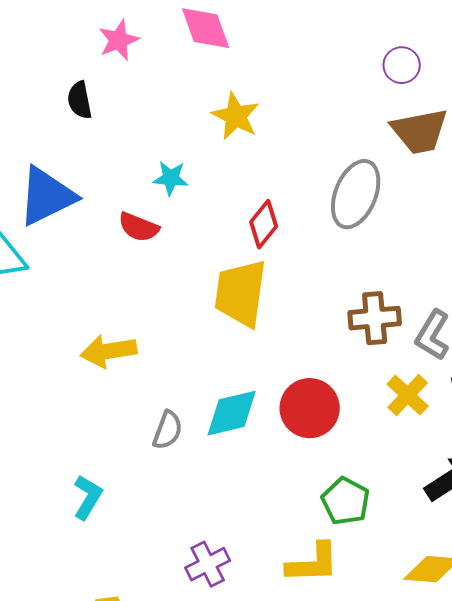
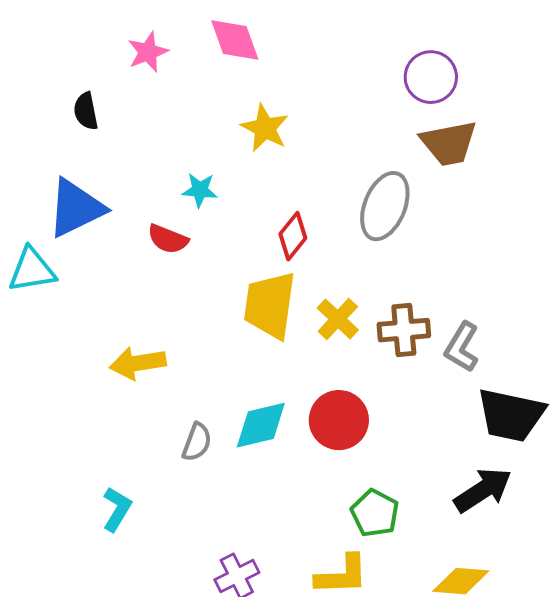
purple circle: (402, 65) -> (431, 77), size x1.4
black semicircle: (80, 100) -> (86, 111), moved
yellow cross: (408, 395) -> (338, 319), moved

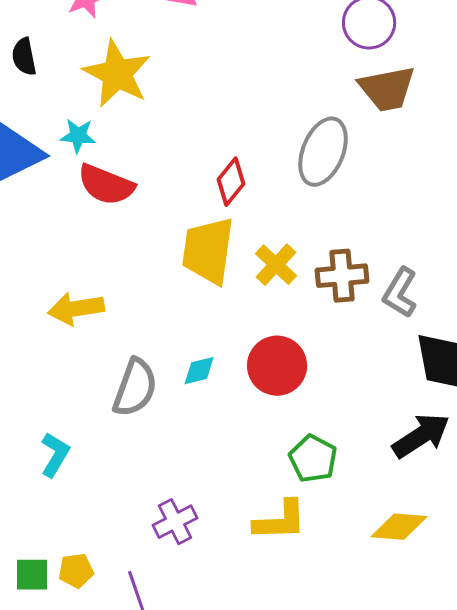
yellow star: (265, 128) -> (117, 74), moved, size x1.4
cyan star: (200, 190) -> (78, 136), moved
red semicircle: (168, 239) -> (106, 185), size x1.4
cyan diamond: (261, 425) -> (199, 371), size x0.6
gray semicircle: (197, 442) -> (135, 388), size x1.5

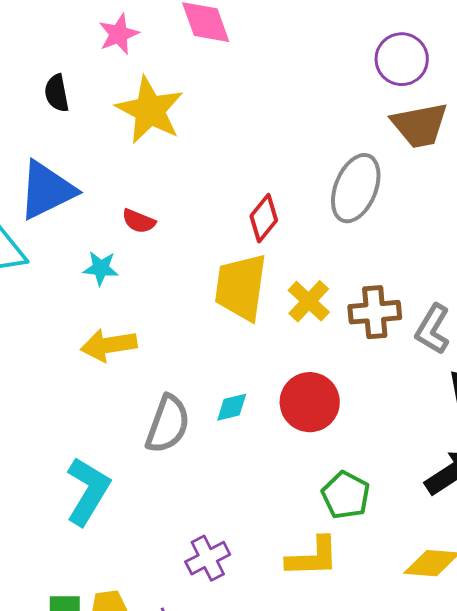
cyan star: (78, 136) -> (101, 268), moved
red semicircle: (106, 185) -> (139, 221), size x0.6
cyan L-shape: (55, 455) -> (88, 491), size x1.5

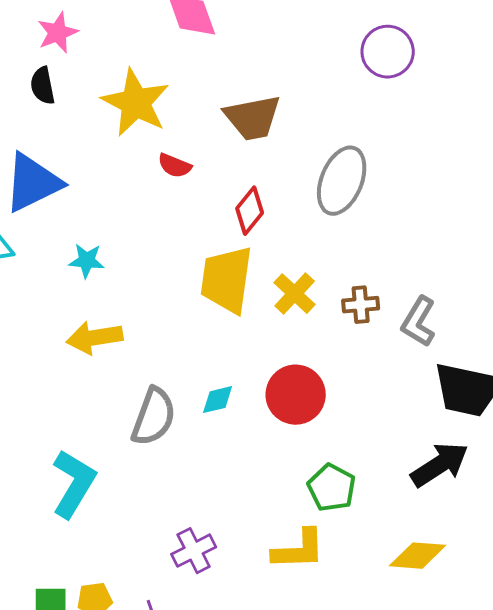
pink star: (119, 34) -> (58, 33), moved
brown trapezoid: (420, 125) -> (253, 118), moved
red semicircle: (139, 221) -> (175, 166), moved
brown cross: (375, 312) -> (361, 305), size x0.7

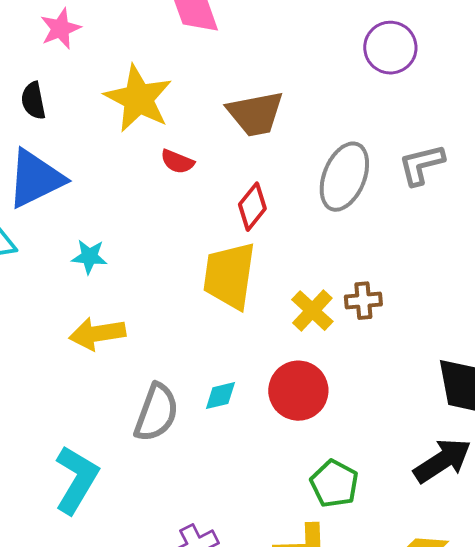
black semicircle: (43, 86) -> (33, 101), moved
yellow cross: (295, 294) -> (312, 311), moved
gray L-shape: (419, 322) -> (421, 165), moved, turned 45

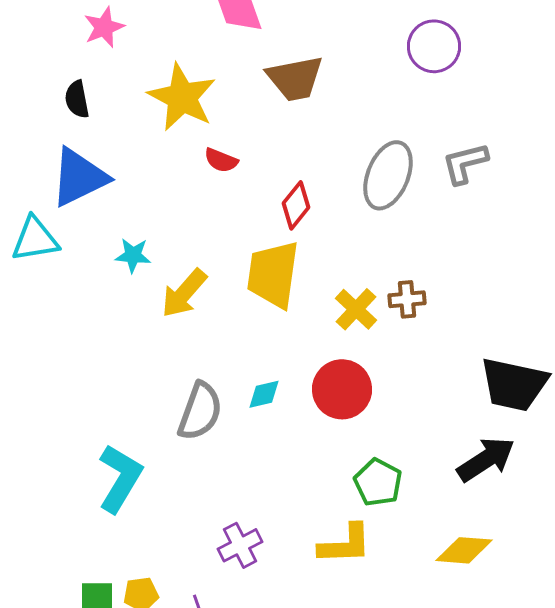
brown trapezoid: (255, 114) -> (295, 78), moved
yellow arrow: (97, 334) -> (184, 293), moved, turned -40

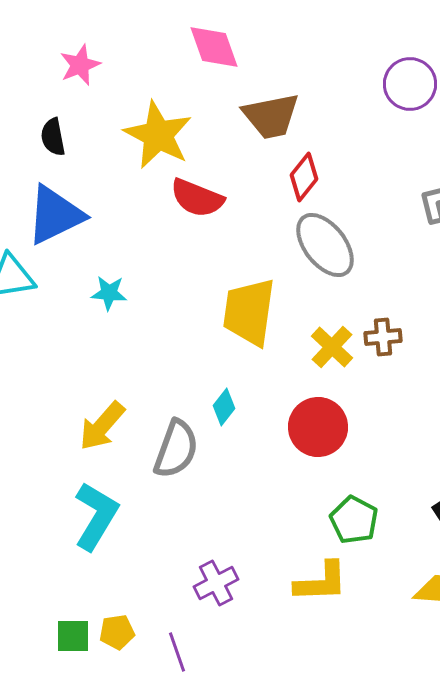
red semicircle: (221, 160) -> (197, 198), size x1.6
gray ellipse: (388, 175) -> (325, 245), moved, turned -60
red diamond: (296, 205) -> (304, 177), moved
yellow arrow: (184, 293) -> (102, 426), moved
cyan diamond: (264, 394) -> (224, 407), moved, turned -39

